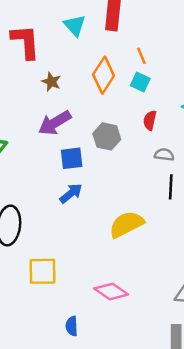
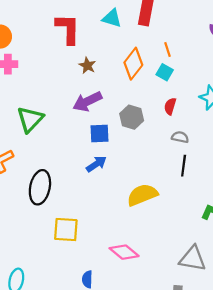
cyan triangle: (75, 25) -> (112, 18), turned -36

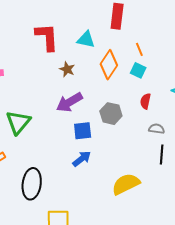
cyan triangle: (112, 18) -> (86, 39), moved

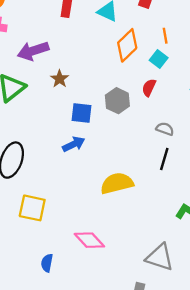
brown star: (67, 69) -> (60, 79), moved
red semicircle: (145, 101) -> (149, 88), moved
purple arrow: (69, 102) -> (33, 51), moved

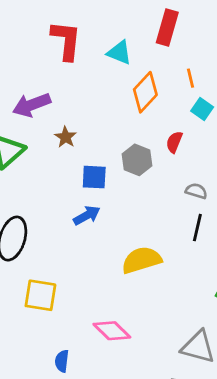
cyan square: (159, 59) -> (202, 109), moved

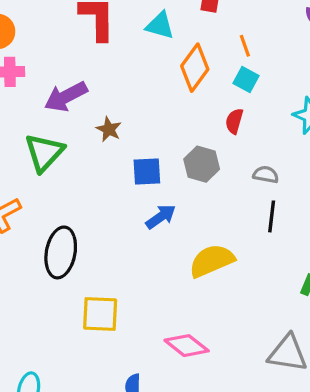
cyan square: (202, 109) -> (246, 79), moved
gray hexagon: (137, 160) -> (202, 164), moved
blue arrow: (87, 215) -> (161, 217), moved

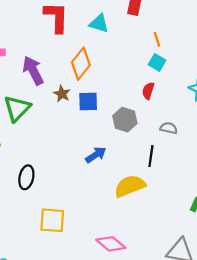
orange diamond: (195, 68) -> (81, 64), moved
purple arrow: (66, 97) -> (33, 70), turned 88
blue square: (147, 172) -> (88, 101), moved
black line: (272, 216) -> (151, 156), moved
black ellipse: (61, 252) -> (26, 177), size x0.7

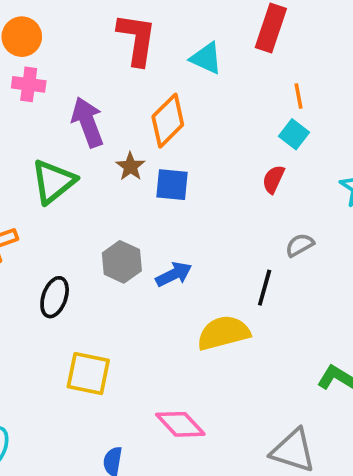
gray hexagon: (125, 120) -> (122, 262), moved
gray semicircle: (169, 128) -> (300, 245), turned -49

